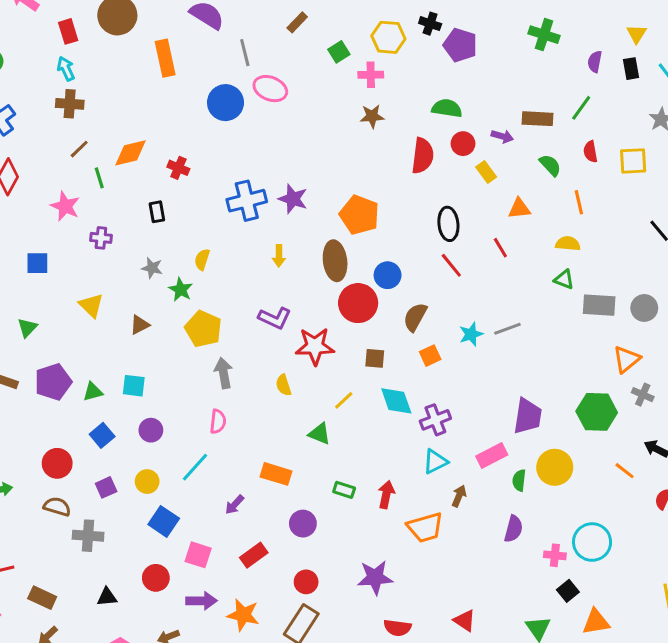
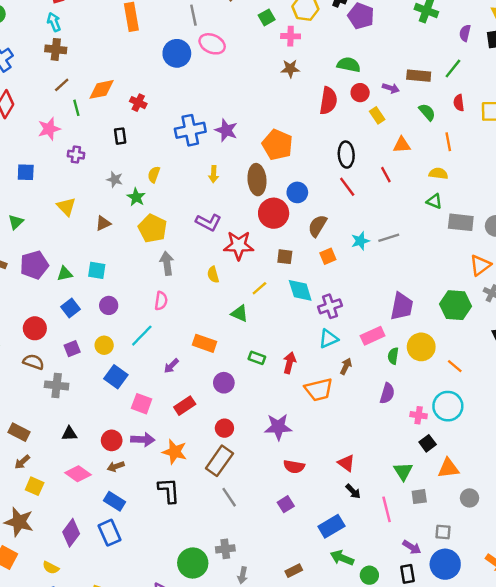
pink star: (65, 206) -> (49, 129), turned 30
orange line: (625, 471) -> (455, 366), moved
red circle: (156, 578) -> (112, 440), moved

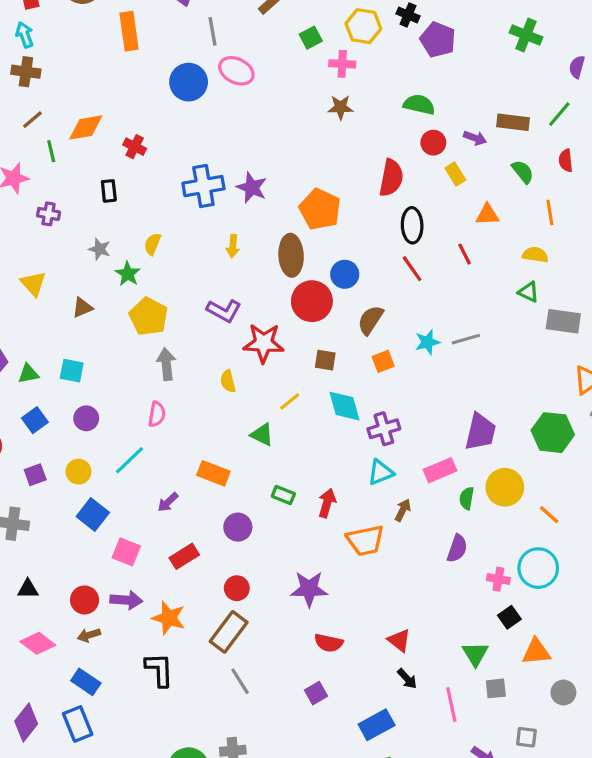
red semicircle: (328, 101) -> (391, 178), moved

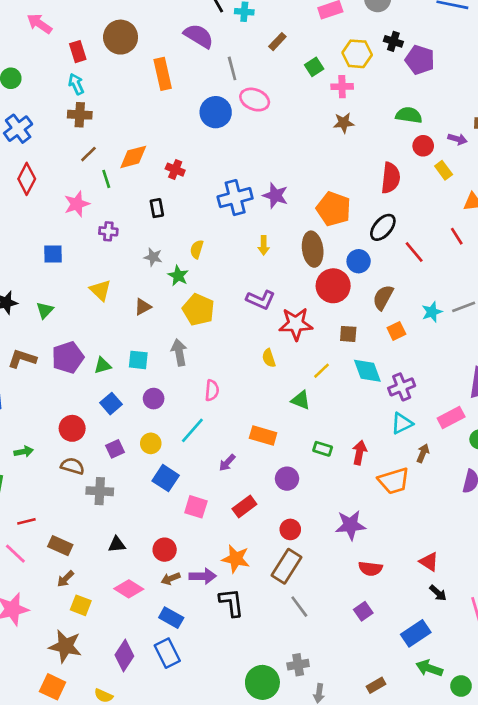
black ellipse: (412, 225) -> (383, 227), moved, turned 48
gray arrow: (166, 364) -> (179, 352), moved
purple arrow: (126, 600) -> (203, 576), moved

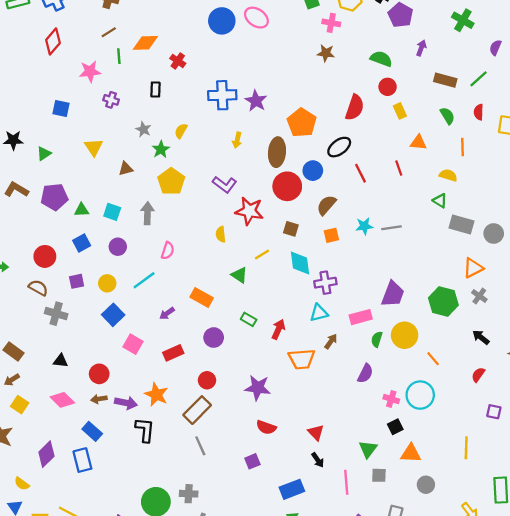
purple arrow: (457, 139) -> (421, 48), moved, turned -98

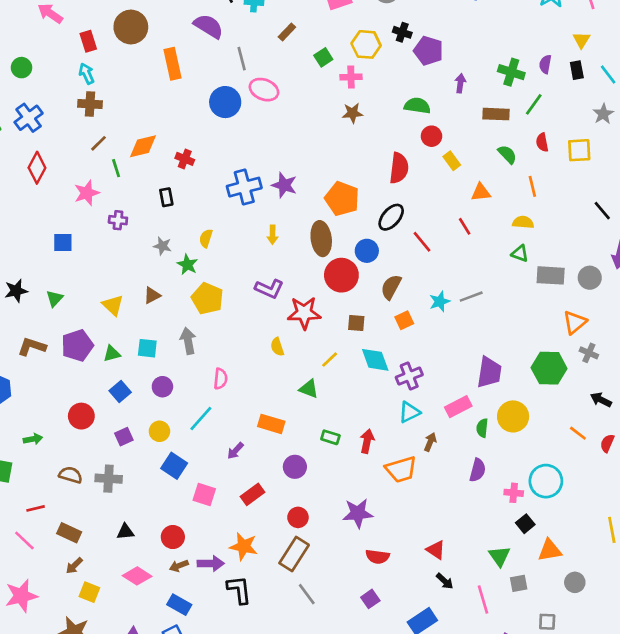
green cross: (463, 20) -> (511, 72), moved
yellow triangle: (94, 147) -> (113, 305), moved
brown semicircle: (38, 288) -> (71, 475), moved
orange line: (433, 359) -> (578, 433), moved

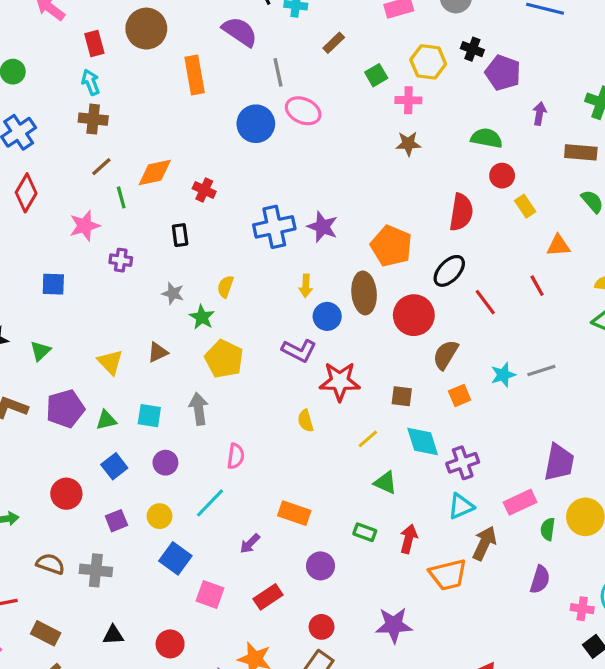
blue circle: (367, 251) -> (327, 316), moved
red circle: (341, 275) -> (414, 315), moved
green triangle: (309, 389) -> (385, 483), moved
brown arrow: (430, 442) -> (484, 543), size x1.5

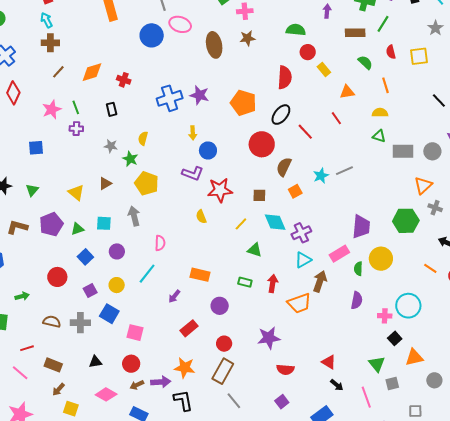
green line: (121, 197) -> (76, 107), moved
brown ellipse: (364, 293) -> (214, 45), moved
blue square: (175, 558) -> (109, 314), moved
pink square: (210, 595) -> (135, 333), moved

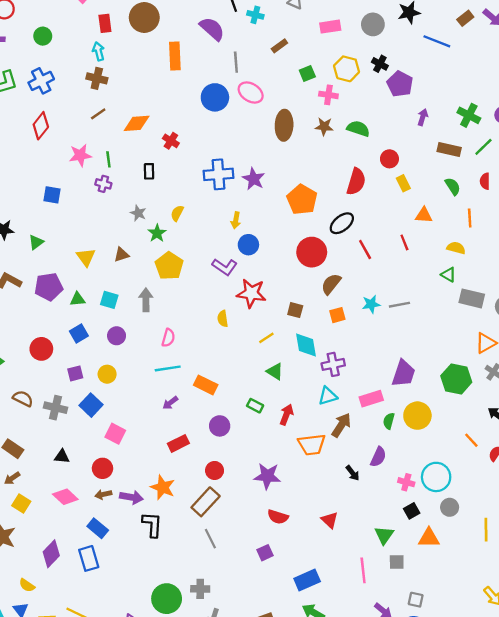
green semicircle: (296, 30) -> (358, 129), moved
cyan line: (147, 274) -> (168, 368), moved, turned 30
gray circle: (434, 380) -> (450, 507), moved
black arrow: (337, 385) -> (353, 473), moved

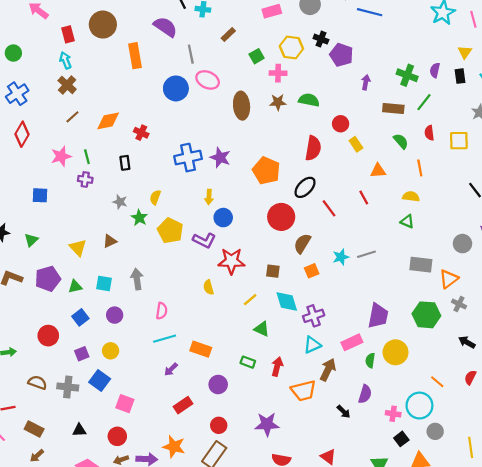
brown cross: (97, 78) -> (67, 85), turned 36
yellow pentagon: (169, 266) -> (170, 231), moved
gray rectangle: (472, 298) -> (421, 265), moved
orange line: (471, 440) -> (437, 382), moved

